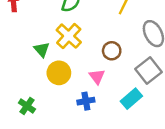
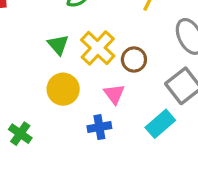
yellow cross: (69, 36) -> (98, 48), moved
green triangle: (42, 50) -> (58, 45), moved

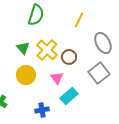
cyan rectangle: (160, 124) -> (69, 96), moved
blue cross: (99, 127) -> (42, 110), moved

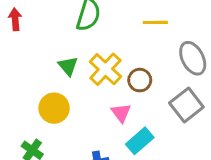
yellow line: (79, 20) -> (155, 22), turned 63
yellow circle: (26, 75) -> (54, 108), moved

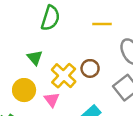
yellow cross: (105, 69) -> (64, 76), moved
pink triangle: (121, 113) -> (52, 100), moved

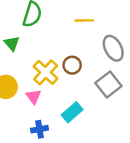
green triangle: (35, 58) -> (12, 43), moved

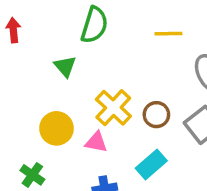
brown circle: (72, 65) -> (156, 115), moved
pink triangle: (33, 97) -> (96, 142), turned -42

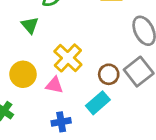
brown circle: (156, 115) -> (109, 74), moved

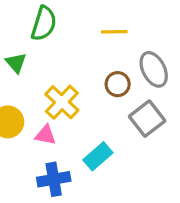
brown circle: (109, 74) -> (118, 84), moved
blue cross: (61, 122) -> (54, 179), size x1.4

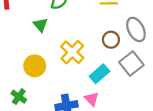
pink triangle: (45, 135) -> (92, 99), moved, turned 35
cyan rectangle: (98, 156) -> (100, 74), moved

